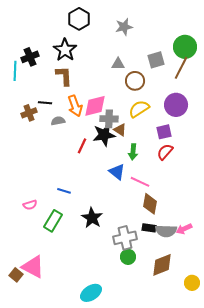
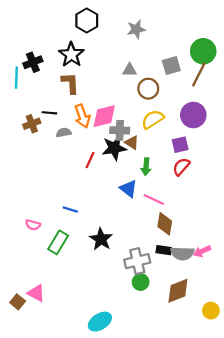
pink semicircle: (30, 205) -> (33, 225), turned 32
pink triangle: (33, 267) -> (36, 293), size x0.7

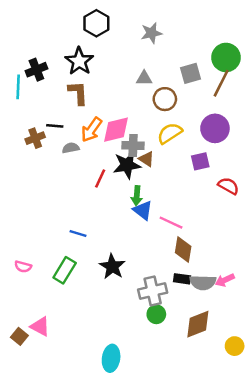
orange arrow: (82, 116) -> (91, 130), turned 55
green arrow: (146, 167) -> (137, 196), moved
red semicircle: (181, 167) -> (228, 186), moved, turned 78
pink semicircle: (33, 225) -> (23, 267), moved
cyan ellipse: (100, 322) -> (111, 358), turned -50

